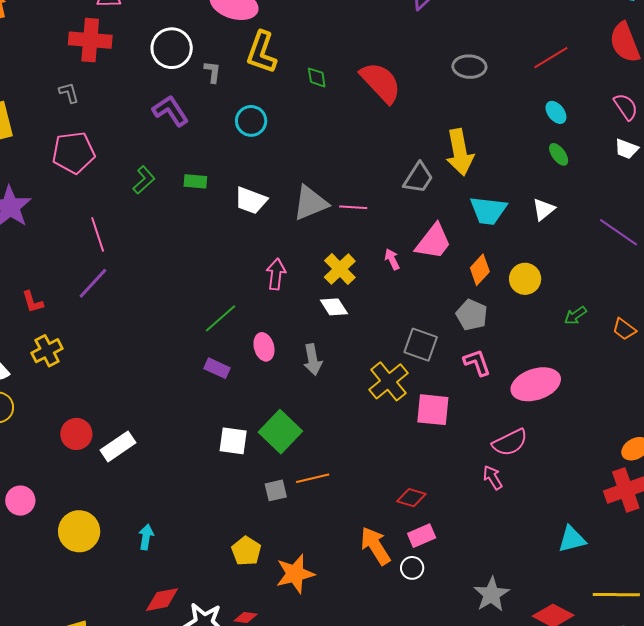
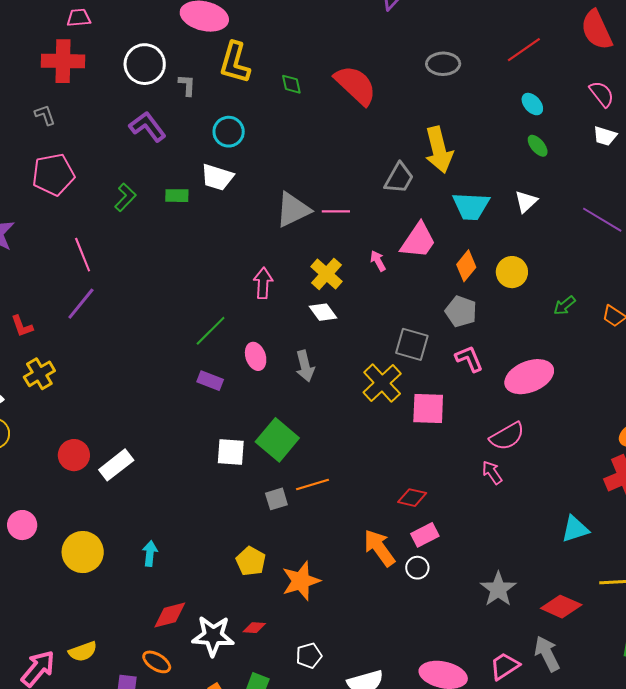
white trapezoid: (251, 200) -> (217, 177), moved

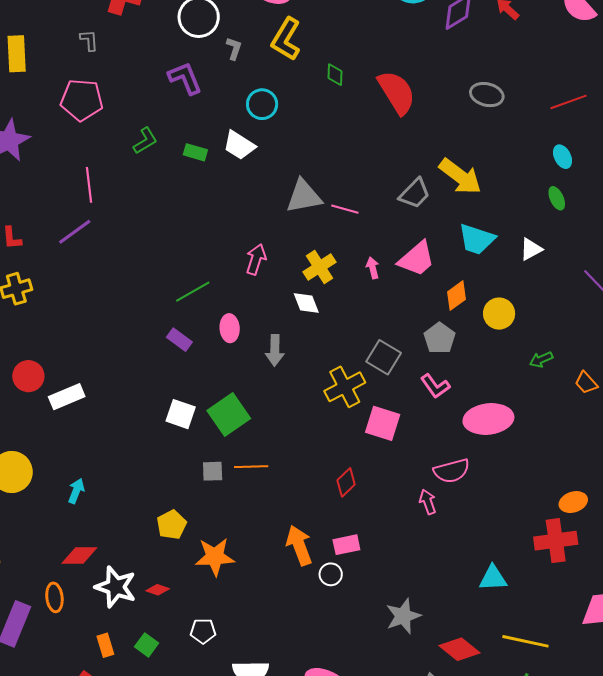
yellow arrow: (439, 150) -> (460, 176), turned -54
pink L-shape: (469, 359) -> (435, 386), turned 152
red diamond: (412, 498) -> (346, 482), moved, turned -72
orange ellipse: (157, 662) -> (54, 597), turned 36

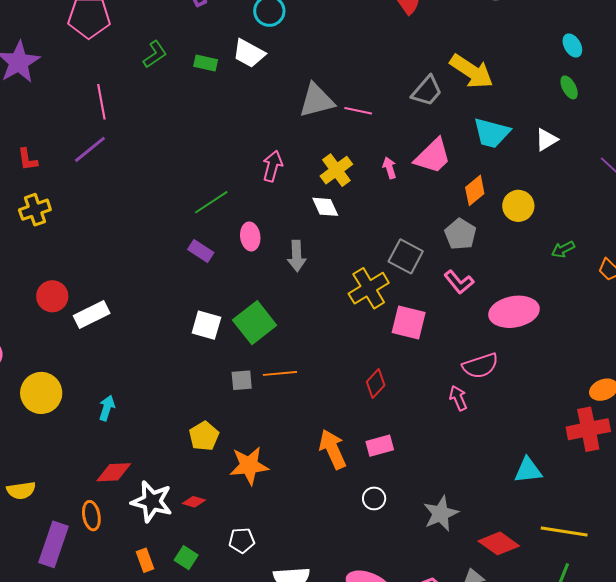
white circle: (331, 574) -> (374, 498), moved

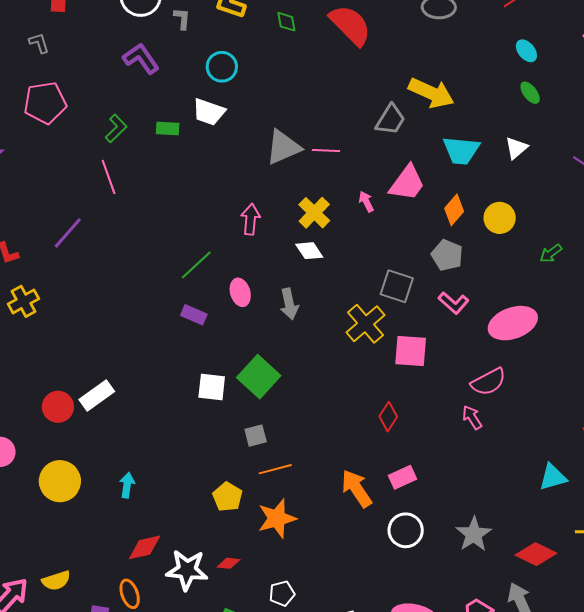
pink line: (101, 102) -> (109, 177), moved
red circle: (52, 296) -> (58, 407), moved
orange line: (280, 373) -> (275, 469), moved
white circle: (374, 498) -> (406, 530), size x1.5

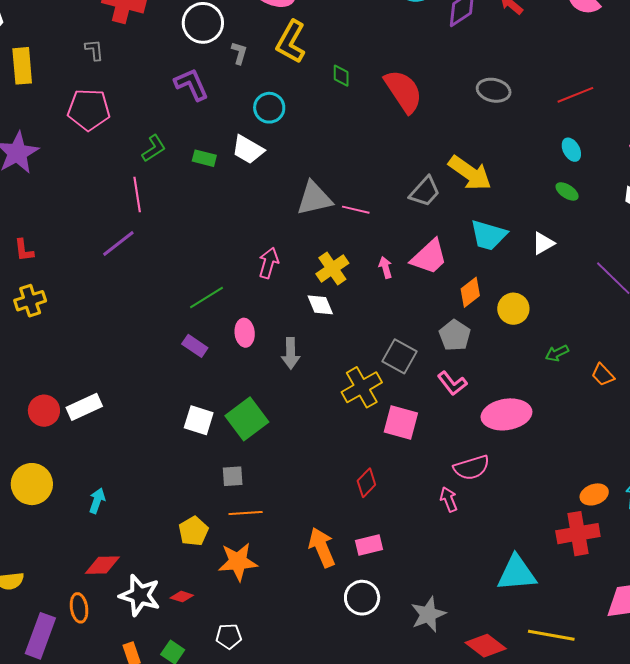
green ellipse: (530, 93) -> (567, 191), turned -30
purple line: (68, 233) -> (118, 244), moved
cyan triangle: (553, 477) -> (517, 573), size x1.4

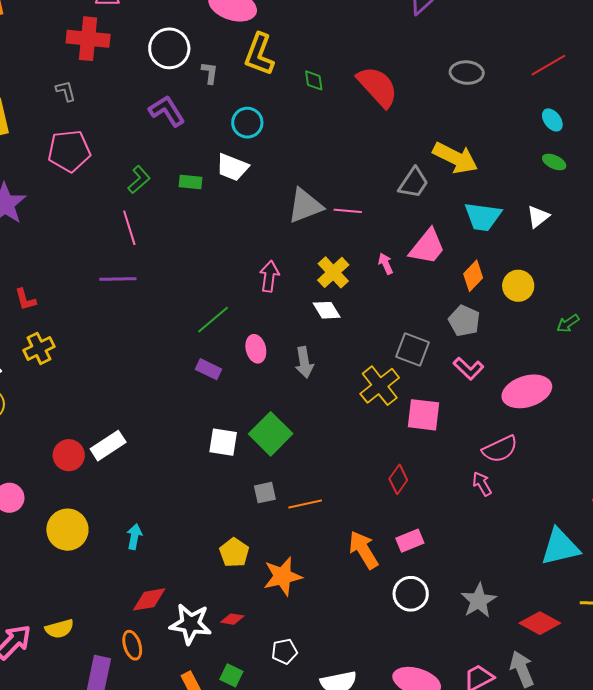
purple line: (118, 244) -> (118, 279), turned 45
orange line: (246, 513) -> (305, 504), moved

